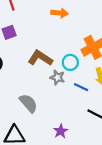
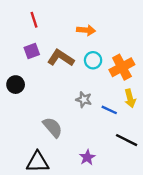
brown L-shape: (40, 58) -> (61, 58), moved
cyan circle: (70, 62) -> (93, 60), moved

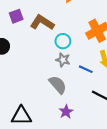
cyan circle: (93, 60) -> (63, 41), moved
gray semicircle: (53, 127) -> (58, 85), moved

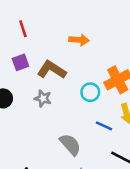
cyan circle: (63, 41) -> (90, 92), moved
gray star: (63, 60) -> (43, 98), moved

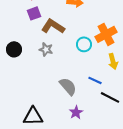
purple square: (20, 62) -> (34, 13), moved
blue line: (104, 126) -> (95, 80), moved

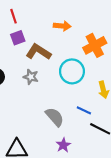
orange cross: (106, 34) -> (95, 45), moved
cyan circle: (84, 44) -> (72, 71), size x1.5

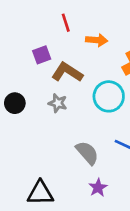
red line: (13, 16) -> (66, 23), moved

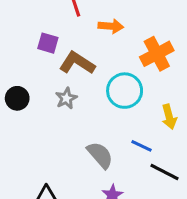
purple square: (42, 55) -> (48, 43), turned 36
gray star: (58, 103) -> (66, 98), turned 30

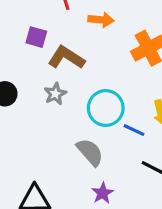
cyan circle: (125, 91) -> (106, 108), moved
blue line: (141, 146) -> (134, 130), moved

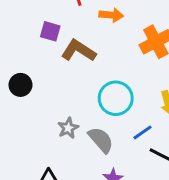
gray star: (55, 94) -> (68, 128), moved
blue line: (134, 130) -> (142, 132), moved, turned -60

